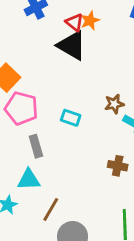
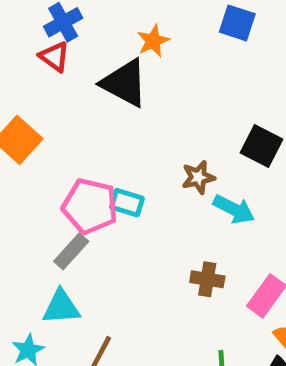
red triangle: (75, 22) -> (54, 57), moved
pink pentagon: (21, 108) -> (90, 206), moved
gray rectangle: (36, 146) -> (71, 251), turned 60

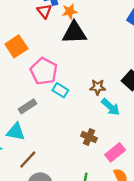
orange star: (153, 41) -> (70, 11), moved
black triangle: (124, 83) -> (74, 33), turned -45
pink pentagon: (90, 206) -> (44, 71), moved

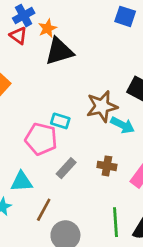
pink pentagon: (44, 71) -> (41, 139), moved
brown star: (98, 87) -> (102, 106), size x1.6
gray rectangle: (28, 106) -> (66, 168), moved

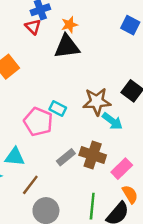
orange star: (47, 28) -> (69, 25), moved
brown cross: (107, 166) -> (93, 155), size x1.5
gray rectangle: (66, 168) -> (66, 157), moved

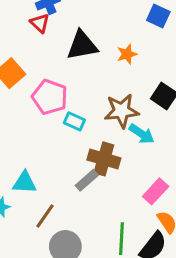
orange star: (69, 25) -> (127, 54), moved
pink pentagon: (38, 122) -> (50, 97), moved
brown cross: (93, 155) -> (104, 159), moved

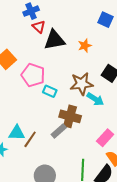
red triangle: (40, 23) -> (39, 27), moved
brown line: (45, 216) -> (30, 139), moved

